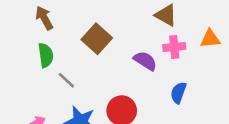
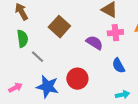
blue semicircle: (178, 93) -> (118, 66), turned -49

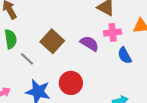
brown square: (59, 27) -> (52, 41), moved
blue semicircle: (118, 66) -> (125, 56), moved

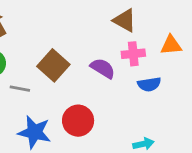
blue semicircle: (125, 56) -> (149, 84), turned -70
gray line: (27, 59) -> (20, 89), turned -32

